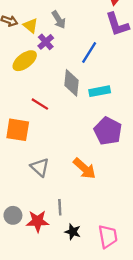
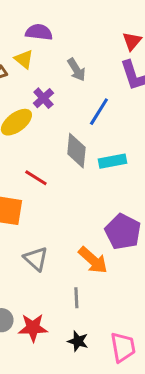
gray arrow: (59, 20) -> (76, 70), moved
yellow triangle: (31, 26) -> (24, 59), moved
purple pentagon: (108, 131) -> (123, 232), moved
gray line: (60, 207) -> (76, 298), moved

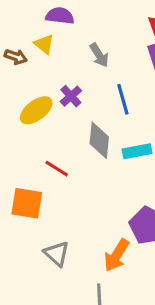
purple cross: (43, 98) -> (71, 96), moved
blue line: (99, 112) -> (123, 99), turned -48
orange arrow: (93, 260) -> (117, 255), turned 80

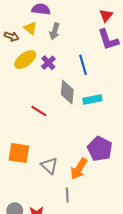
gray arrow: (99, 55) -> (55, 31), moved, turned 49
yellow ellipse: (36, 110) -> (25, 60), moved
orange square: (27, 203) -> (19, 153), moved
gray triangle: (57, 254) -> (49, 166), moved

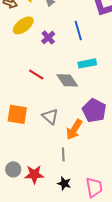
purple cross: (48, 63) -> (48, 37), moved
gray diamond: (67, 92) -> (67, 80), moved, turned -40
gray triangle: (49, 166) -> (50, 116), moved

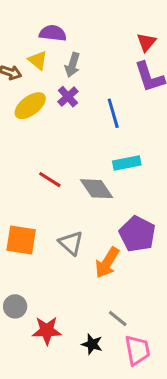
purple cross: (48, 37) -> (68, 97), moved
gray line: (63, 154) -> (118, 318), moved, turned -48
gray circle: (13, 169) -> (15, 306), moved

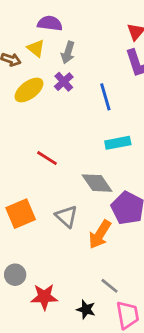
gray diamond: (97, 189) -> (97, 183), moved
orange square: (21, 240) -> (21, 214), turned -32

